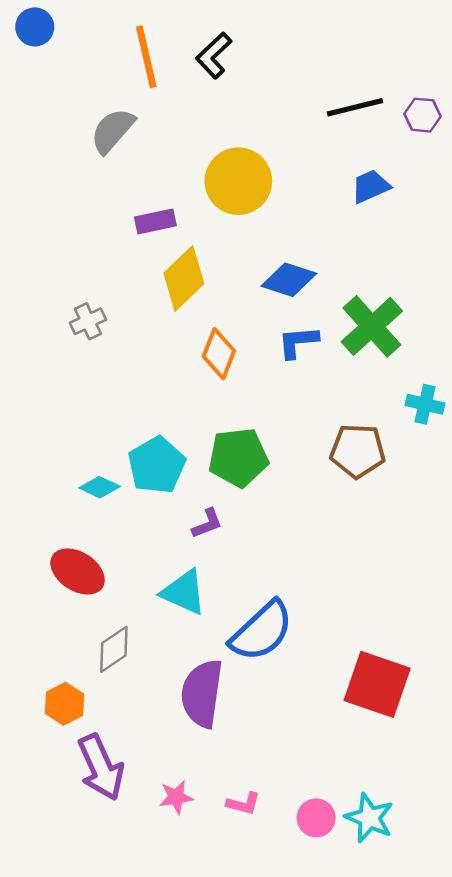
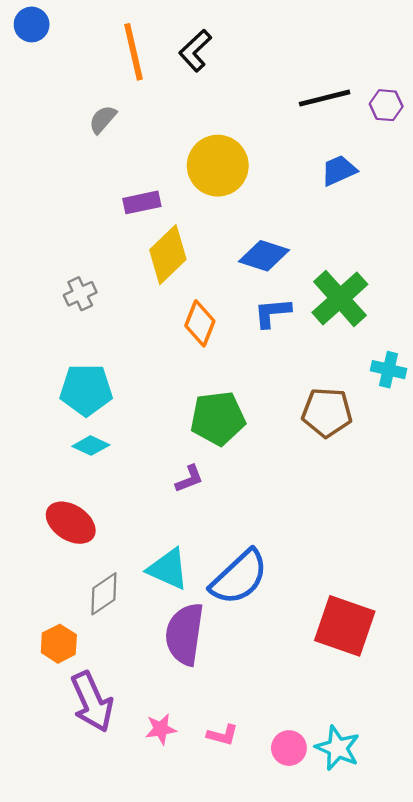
gray semicircle: (113, 131) -> (103, 119), size x0.7
cyan pentagon: (157, 465) -> (86, 390), moved, turned 30
cyan triangle: (184, 592) -> (168, 569), moved

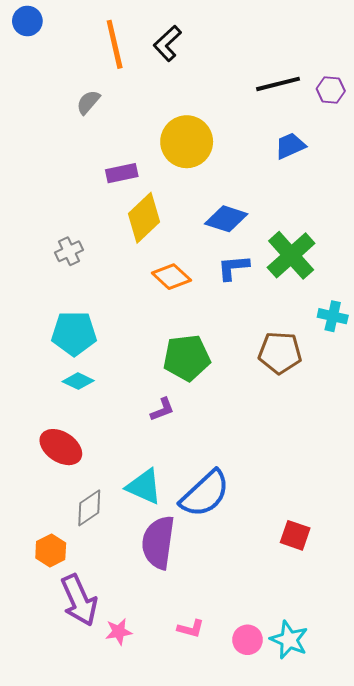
orange diamond: (200, 323) -> (171, 277), turned -69
red square: (345, 626) -> (295, 535), size x0.6
pink star: (161, 729) -> (119, 632), moved

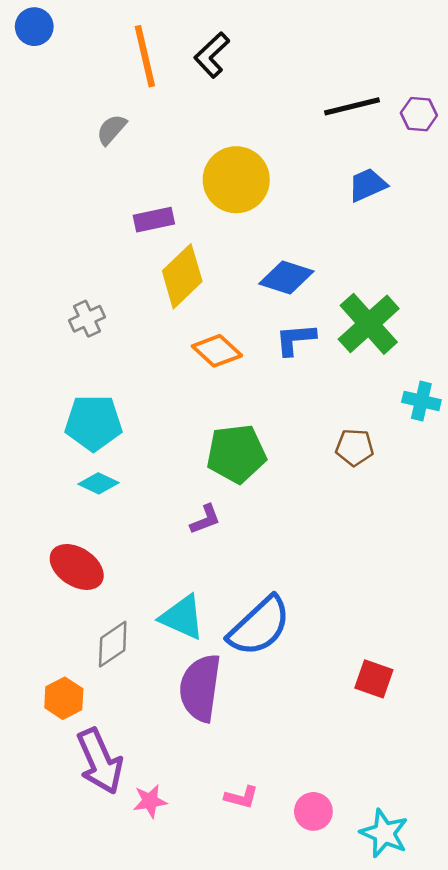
brown pentagon: (280, 353) -> (355, 447), size x0.7
cyan star: (289, 640) -> (384, 833), moved

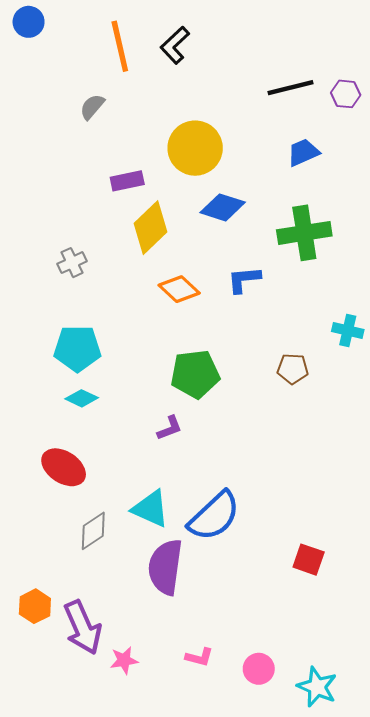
blue diamond: (286, 277) -> (223, 207), moved
green cross: (369, 324) -> (304, 233), moved, turned 33
orange hexagon: (64, 698) -> (35, 606), moved

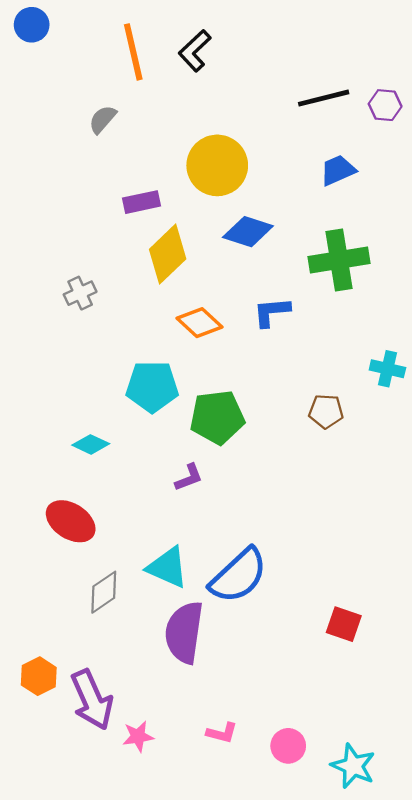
cyan pentagon: (77, 348) -> (152, 386), moved

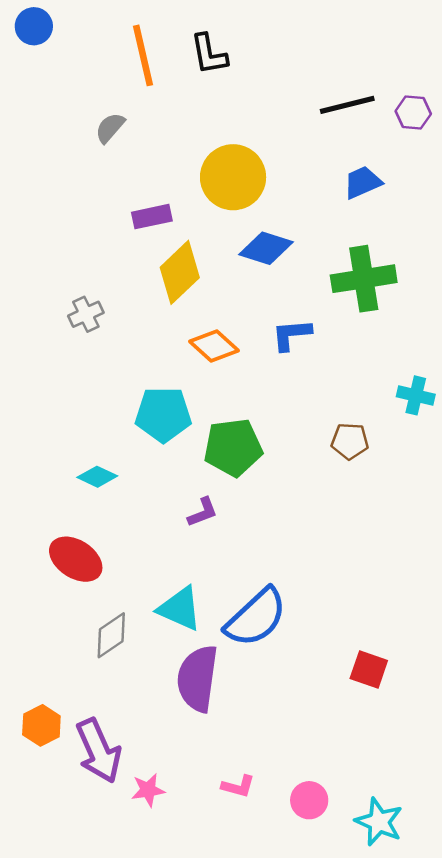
black L-shape: (195, 51) -> (209, 54), turned -57

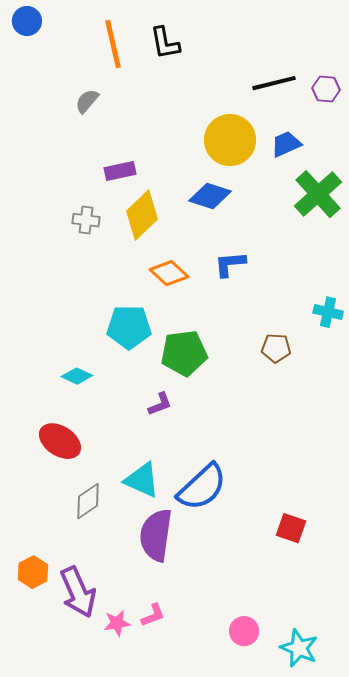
yellow circle: (233, 177) -> (230, 140), moved
green cross: (364, 279) -> (318, 194), moved, turned -33
gray cross: (86, 314) -> (86, 220), moved, turned 32
pink L-shape: (238, 786) -> (153, 615), moved, turned -36

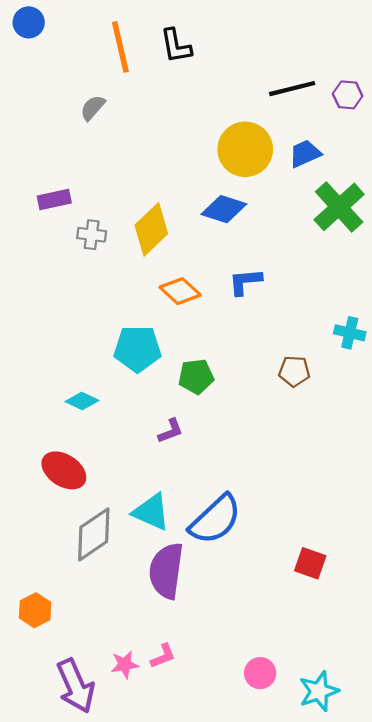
purple rectangle: (120, 171) -> (54, 199), moved
green pentagon: (184, 353) -> (196, 377), size x0.7
gray diamond: (88, 501) -> (94, 534), size x1.4
purple arrow: (78, 592) -> (76, 686), moved
cyan star: (299, 648) -> (319, 691), turned 30

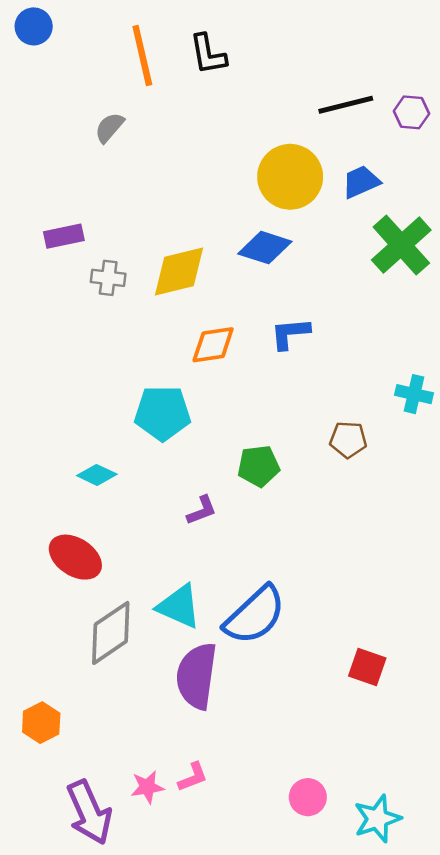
yellow diamond: (151, 229) -> (179, 272), turned 30
orange diamond: (180, 291) -> (213, 345), turned -51
green pentagon: (196, 377) -> (259, 466), moved

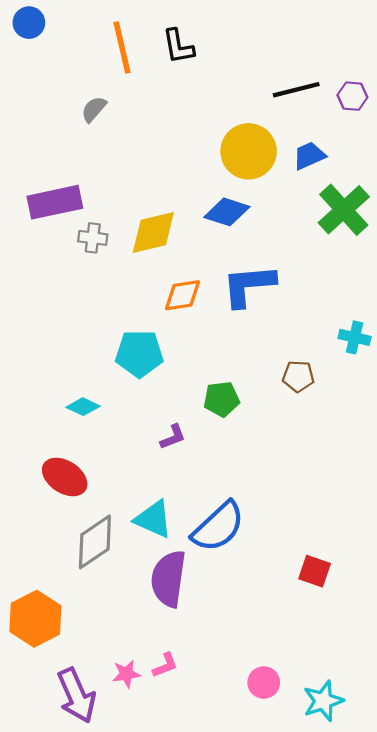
purple rectangle: (64, 236) -> (55, 202), size x1.6
blue L-shape: (290, 333) -> (249, 285), size x1.6
orange hexagon: (41, 723) -> (35, 619), size x1.6

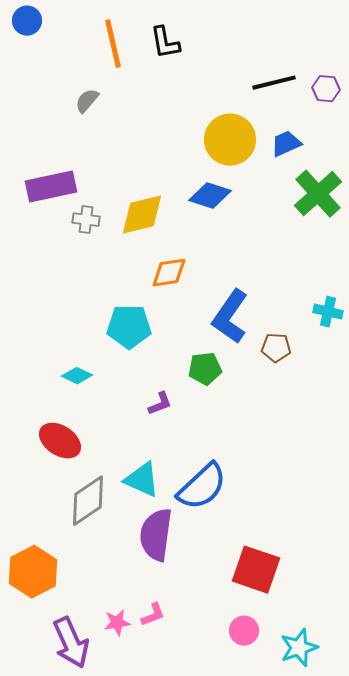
blue L-shape: (249, 285) -> (230, 317), moved, turned -50
red square: (315, 571) -> (256, 570), moved, size x1.6

